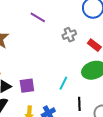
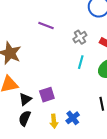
cyan line: (63, 83) -> (81, 62), moved

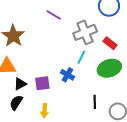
gray cross: (80, 37) -> (85, 32), size x1.6
blue cross: (73, 118) -> (67, 75), moved, turned -32

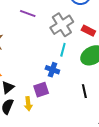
purple square: (42, 83) -> (41, 90), moved
yellow arrow: (45, 111) -> (28, 104), moved

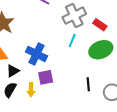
blue cross: (52, 70) -> (37, 54), moved, size x1.5

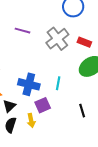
cyan line: (72, 40) -> (58, 83), moved
black line: (88, 84) -> (82, 111), moved

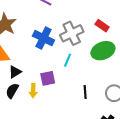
gray cross: (57, 39) -> (72, 33), moved
blue cross: (29, 84) -> (43, 38), moved

